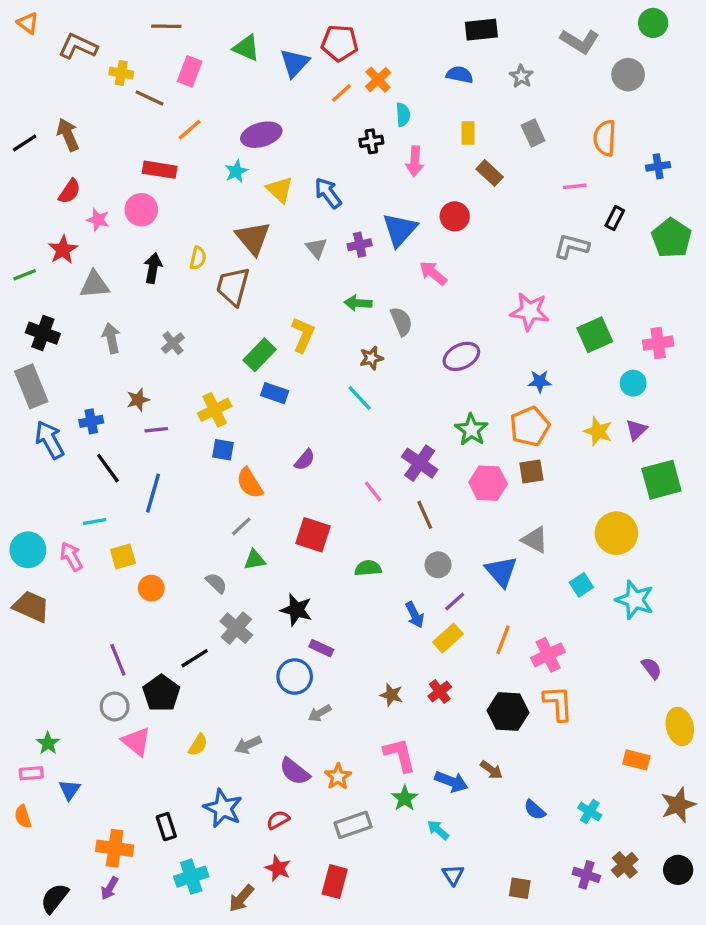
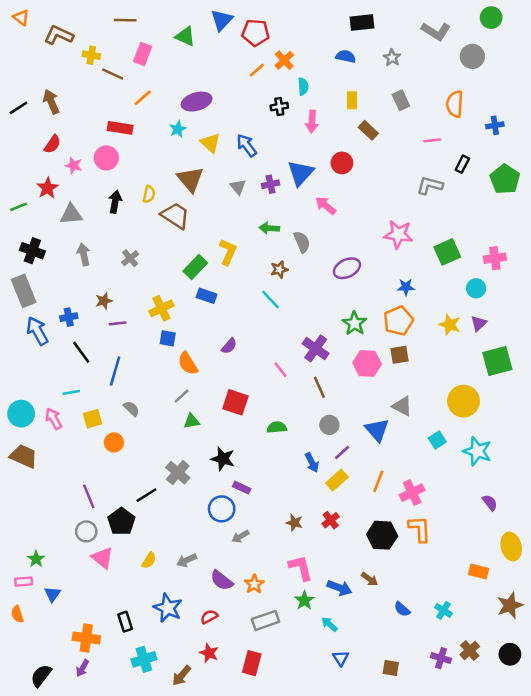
blue triangle: (295, 63) -> (222, 20), moved
brown trapezoid: (233, 286) -> (175, 216), turned 108
gray semicircle: (216, 583) -> (131, 409), moved

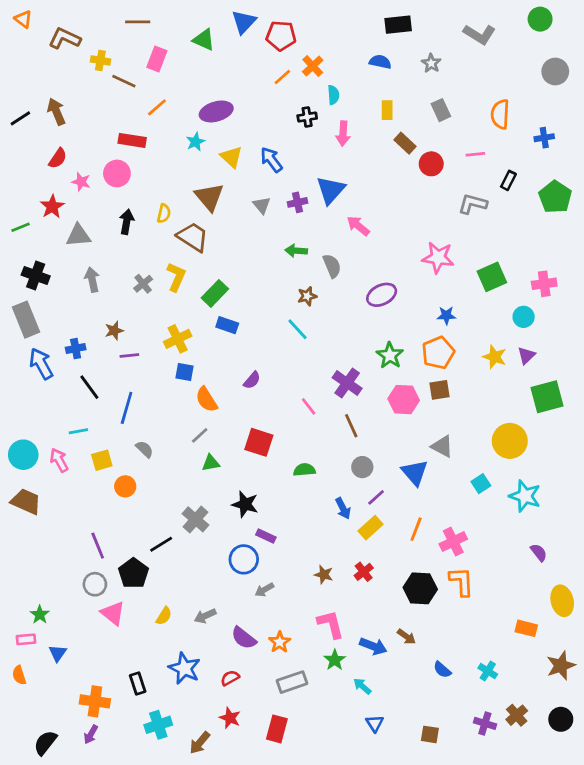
gray circle: (472, 56) -> (555, 72), moved
red circle: (342, 163) -> (431, 164), moved
yellow L-shape: (228, 252) -> (176, 277), moved

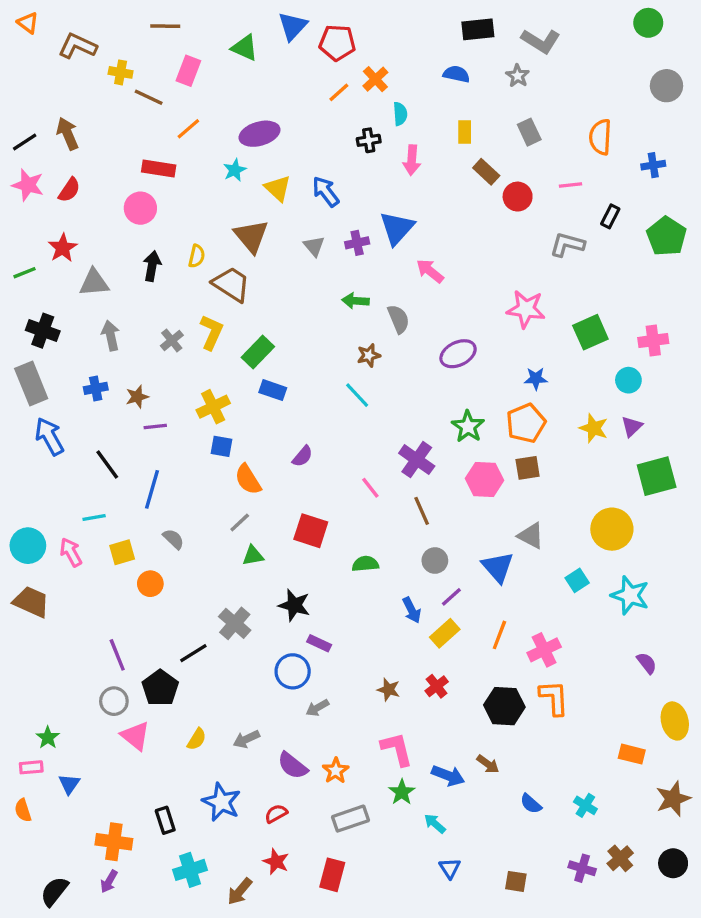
gray L-shape: (479, 34) -> (541, 41), moved
pink star: (81, 182) -> (28, 185), moved, size x1.4
blue cross: (76, 349) -> (96, 388), moved

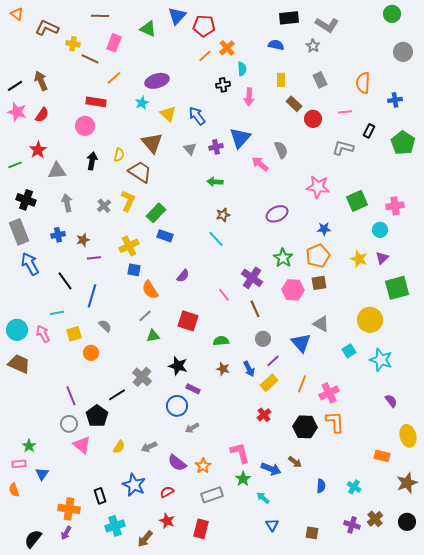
gray semicircle: (398, 319) -> (281, 150), moved
brown star: (389, 690) -> (223, 369), moved
blue semicircle: (531, 804) -> (321, 486), turned -128

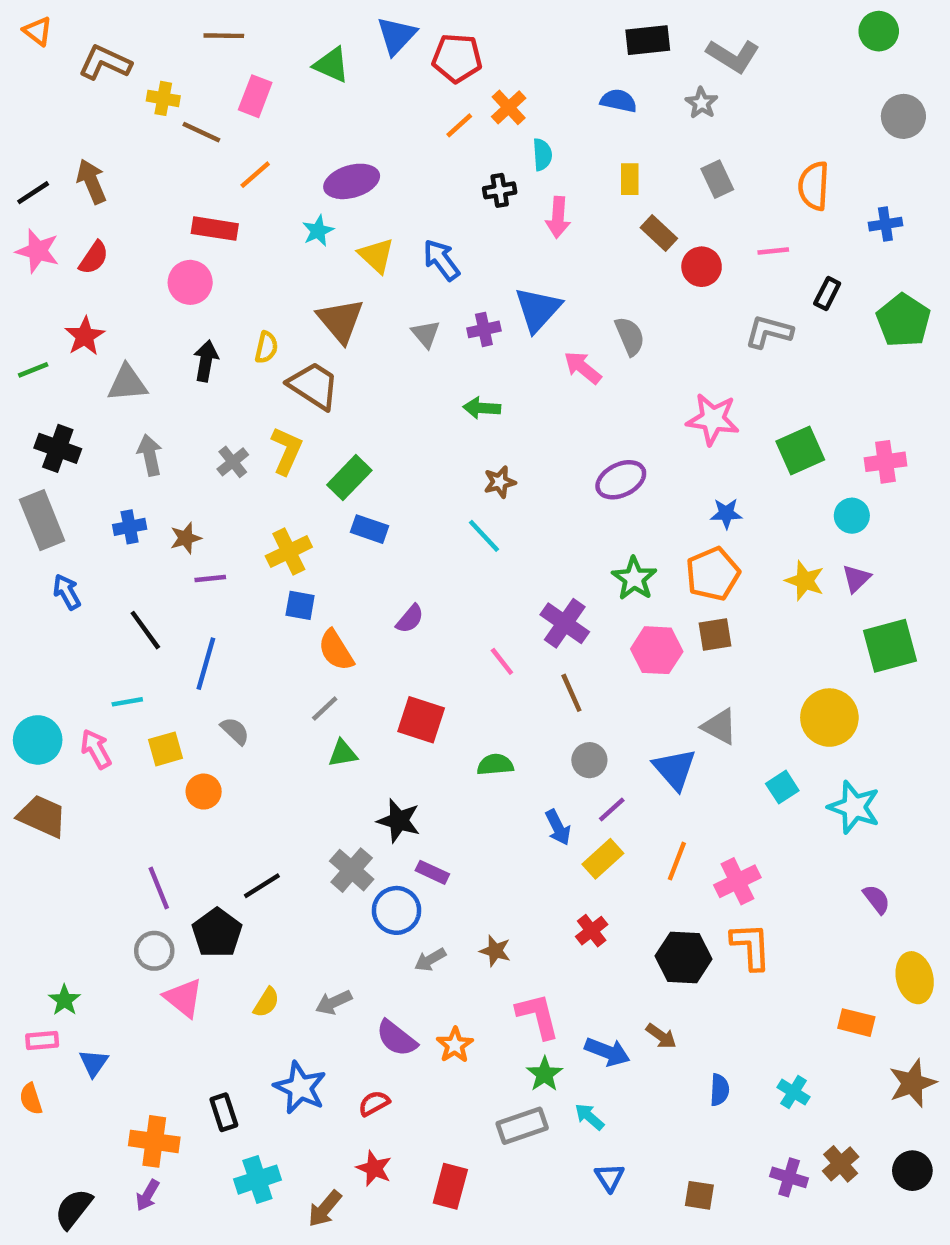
blue arrow: (30, 264) -> (67, 592), size x0.7
brown star: (223, 369) -> (495, 951), moved
gray cross: (142, 377) -> (352, 870), moved
gray rectangle: (212, 495) -> (522, 1126), moved

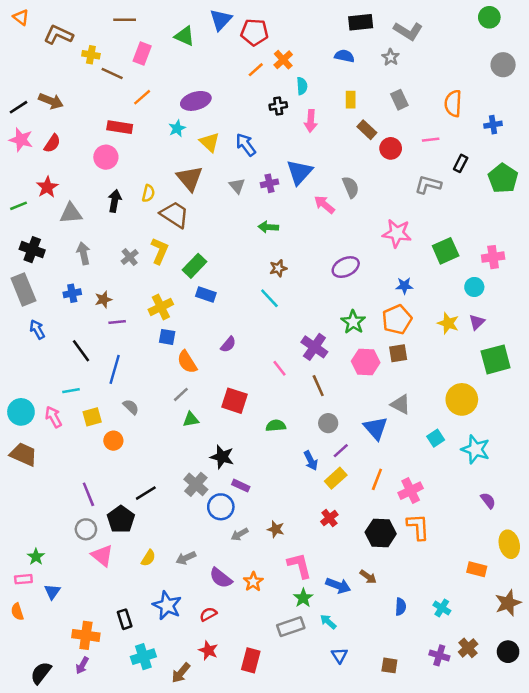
brown arrow: (91, 181) -> (51, 101), turned 135

